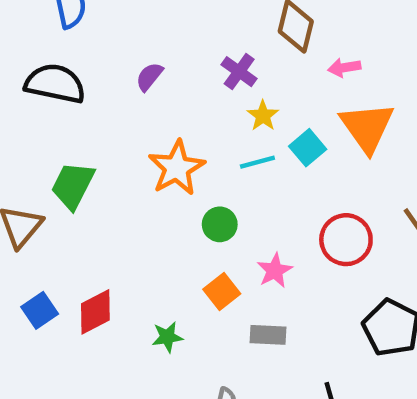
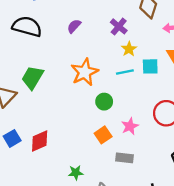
cyan square: (308, 148) -> (150, 66), turned 35
green star: (167, 337) -> (76, 173), moved

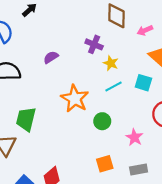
purple semicircle: (74, 26) -> (51, 57), turned 32
cyan square: (150, 66) -> (143, 83), moved, turned 35
orange square: (103, 135) -> (105, 164), moved, turned 35

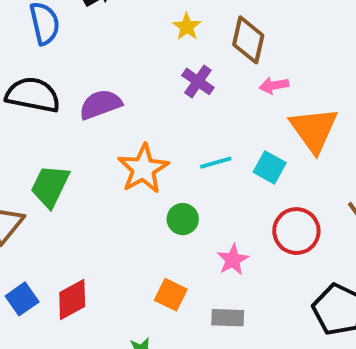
pink arrow: (145, 30) -> (274, 85), moved
purple semicircle: (51, 57) -> (100, 104), moved, size x1.5
yellow star: (111, 63) -> (187, 27), moved
orange square: (105, 164) -> (171, 295), turned 30

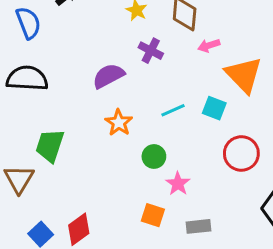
purple semicircle: (100, 104) -> (108, 76), moved
orange star: (143, 169) -> (119, 123), size x0.7
pink star: (233, 260) -> (178, 184), moved

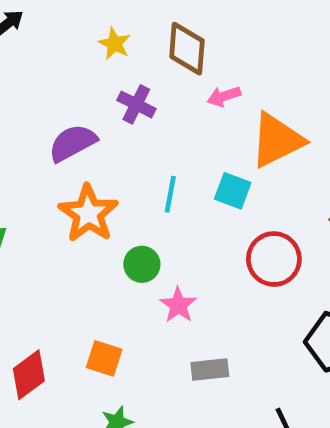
orange triangle: (244, 75) -> (277, 140), turned 48
cyan line: (173, 110) -> (170, 194), turned -55
orange star: (119, 123) -> (88, 213), size x1.4
orange square: (153, 215) -> (104, 358), moved

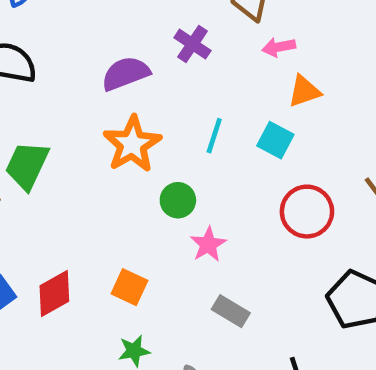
orange triangle: (277, 140) -> (304, 91), moved, size x0.6
gray rectangle: (210, 370) -> (231, 311), turned 30

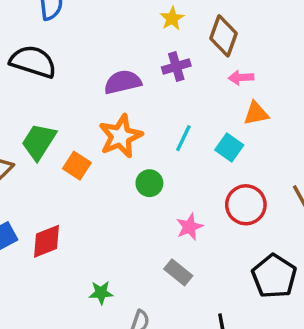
purple cross: (192, 44) -> (176, 67), turned 32
pink star: (208, 244) -> (189, 227), moved
orange square: (129, 287) -> (77, 166), moved

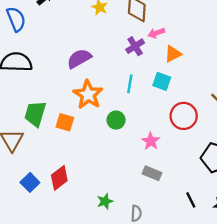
purple cross: (176, 67) -> (135, 46), moved

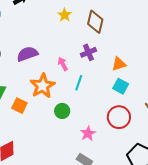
pink arrow: (156, 33) -> (63, 64), moved, turned 72
purple semicircle: (79, 59) -> (27, 54), moved
cyan square: (162, 81) -> (121, 86), moved

